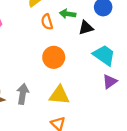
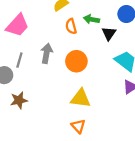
black triangle: (86, 28) -> (109, 33), turned -40
gray arrow: (23, 94) -> (47, 53), moved

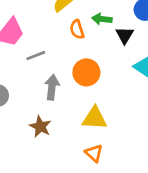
gray arrow: (47, 53) -> (52, 87), moved
gray line: (19, 60) -> (36, 56), moved, turned 56
brown star: (19, 100) -> (40, 127), moved, turned -30

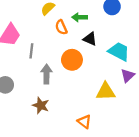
black triangle: (125, 35) -> (90, 39), moved, turned -32
gray line: (36, 56) -> (31, 51), turned -56
yellow triangle: (95, 118) -> (106, 92), moved

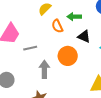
gray line: (31, 51) -> (30, 48), turned 72

